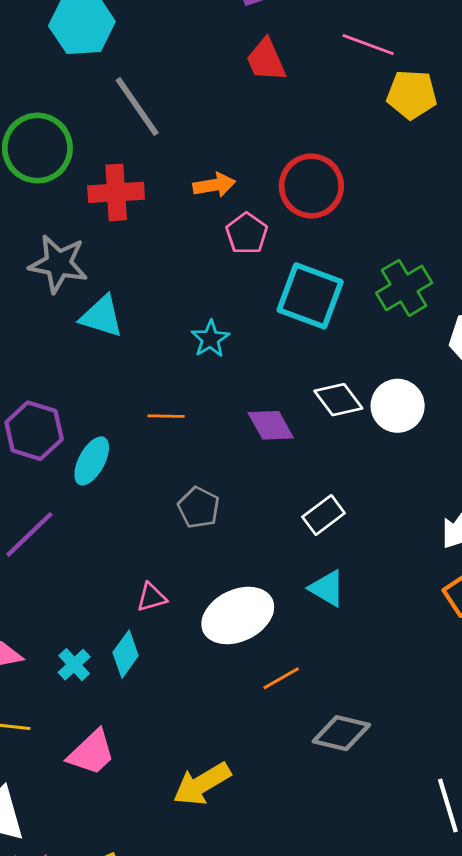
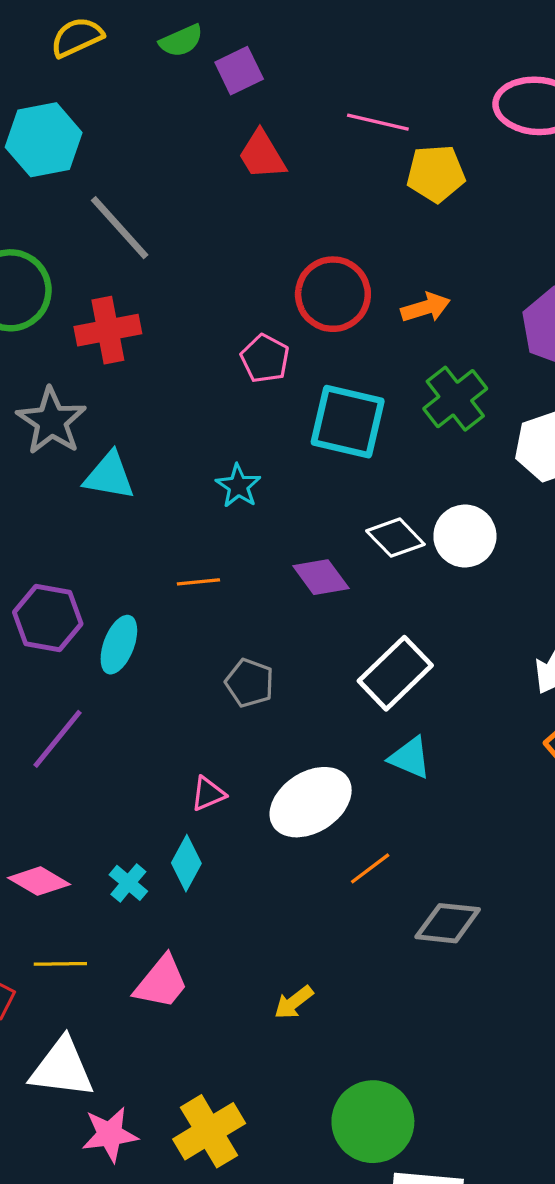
orange arrow: (214, 185) -> (426, 308), moved
gray star: (58, 264) -> (51, 421), turned 30
white rectangle: (324, 515) -> (395, 673), size x1.5
yellow arrow: (202, 784) -> (294, 1002), size x0.6

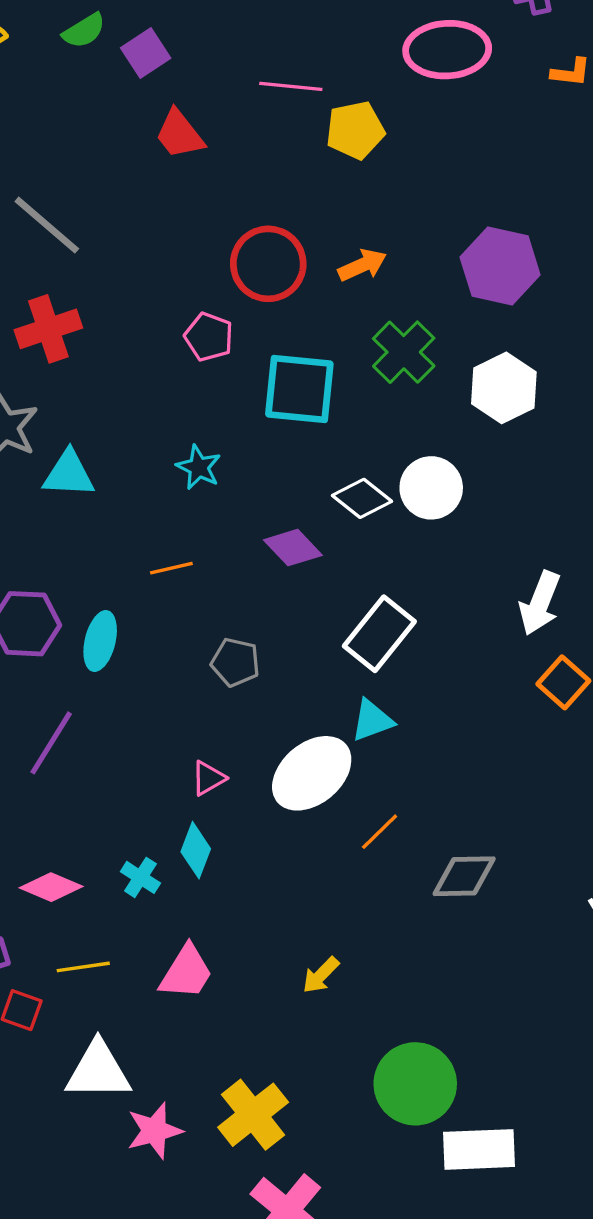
cyan triangle: (410, 758) -> (372, 720), moved, turned -36

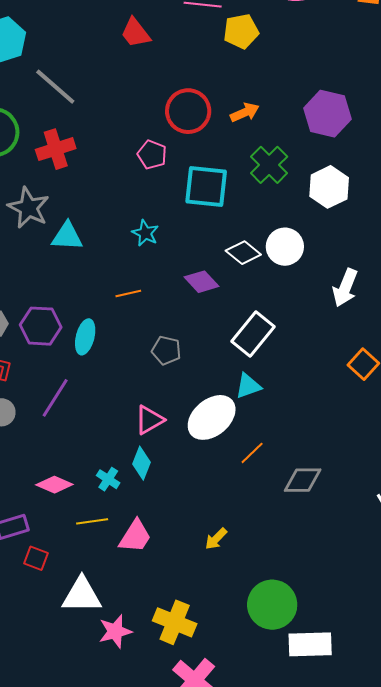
white arrow: (540, 603) -> (345, 288), moved
pink triangle: (208, 778) -> (149, 420), size x1.4
yellow line: (83, 967) -> (92, 521), moved
yellow cross: (253, 1115) -> (175, 622), turned -30

